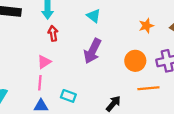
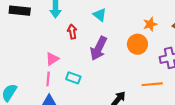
red arrow: (53, 33) -> (72, 32), moved
orange circle: (135, 61) -> (137, 44), moved
cyan rectangle: (68, 96) -> (73, 78), moved

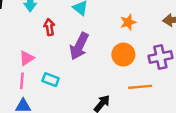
orange star: (150, 24) -> (128, 22), moved
orange circle: (137, 44) -> (123, 55), moved

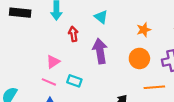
purple arrow: (79, 46) -> (100, 51), turned 145
pink line: (22, 81) -> (49, 82), turned -72

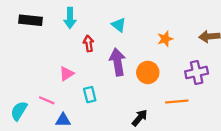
orange circle: (139, 58) -> (148, 72), moved
cyan rectangle: (74, 81) -> (90, 95), turned 56
pink line: (49, 82) -> (47, 100), moved

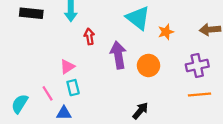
cyan triangle: (119, 25) -> (138, 18), moved, size x1.6
cyan rectangle: (90, 95) -> (73, 88), moved
pink line: (47, 100) -> (48, 93), turned 35
orange line: (177, 102) -> (200, 94), moved

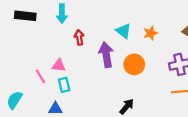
cyan triangle: (138, 18) -> (123, 31), moved, size x0.7
pink triangle: (67, 67) -> (59, 65), turned 40
pink line: (48, 93) -> (40, 76), moved

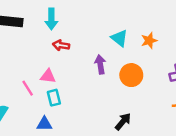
red arrow: (79, 37) -> (61, 45), moved, turned -72
purple arrow: (106, 55) -> (100, 64), size x0.7

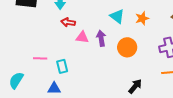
pink triangle: (48, 76) -> (82, 37), moved
pink line: (28, 88) -> (40, 58), turned -56
black arrow: (123, 122) -> (135, 86), moved

